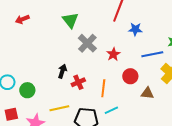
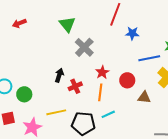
red star: (113, 54) -> (102, 72), moved

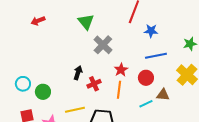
blue line: (149, 58) -> (156, 56), moved
cyan line: (108, 114) -> (146, 104), moved

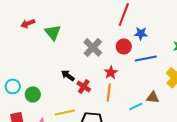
green triangle: (86, 22) -> (53, 32), moved
black arrow: (78, 73) -> (68, 75), turned -72
red circle: (146, 78) -> (124, 46), moved
red cross: (94, 84) -> (84, 86), turned -32

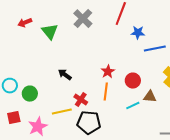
red circle: (124, 46) -> (133, 81), moved
gray cross: (93, 47) -> (83, 19), moved
blue line: (146, 58) -> (155, 49), moved
red cross: (84, 86) -> (81, 100), moved

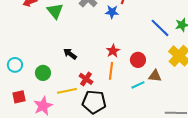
blue star: (138, 33) -> (112, 12), moved
blue line: (155, 49) -> (160, 28), turned 55
green circle: (30, 94) -> (43, 73), moved

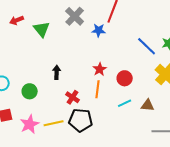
black arrow: (70, 54) -> (57, 72), turned 56
brown triangle: (155, 76) -> (148, 105), moved
yellow line: (67, 91) -> (54, 123), moved

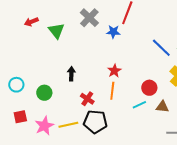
red circle: (125, 78) -> (149, 88), moved

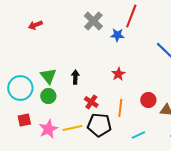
green triangle: (56, 31) -> (48, 76), moved
cyan circle: (16, 85) -> (20, 88), size x1.6
red circle: (149, 88) -> (148, 100), moved
orange line: (112, 91) -> (120, 108), moved
cyan line: (139, 105) -> (138, 135), moved

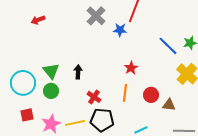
red star: (118, 74) -> (131, 68), moved
orange line: (120, 108) -> (125, 93), moved

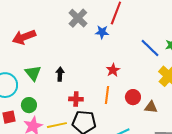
red arrow: (38, 20) -> (24, 37), moved, size x1.6
green circle: (51, 91) -> (29, 105), moved
red cross: (94, 97) -> (76, 99), turned -32

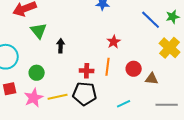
green triangle: (33, 73) -> (39, 31), moved
red cross: (76, 99) -> (87, 71), moved
green circle: (29, 105) -> (37, 73), moved

